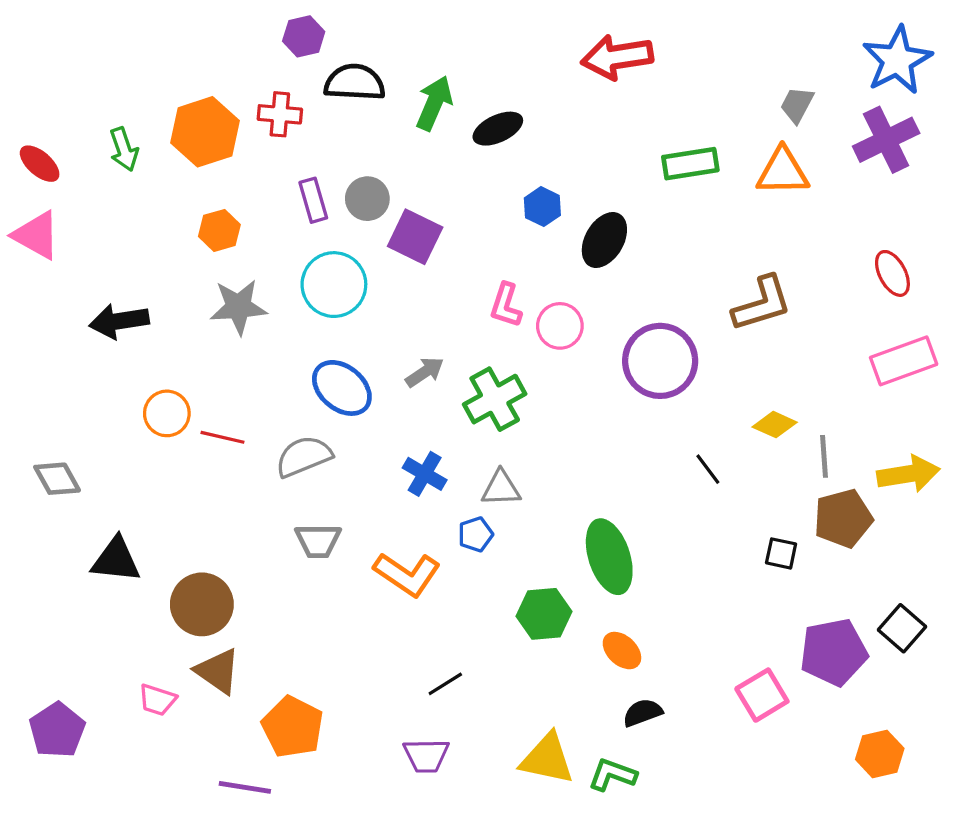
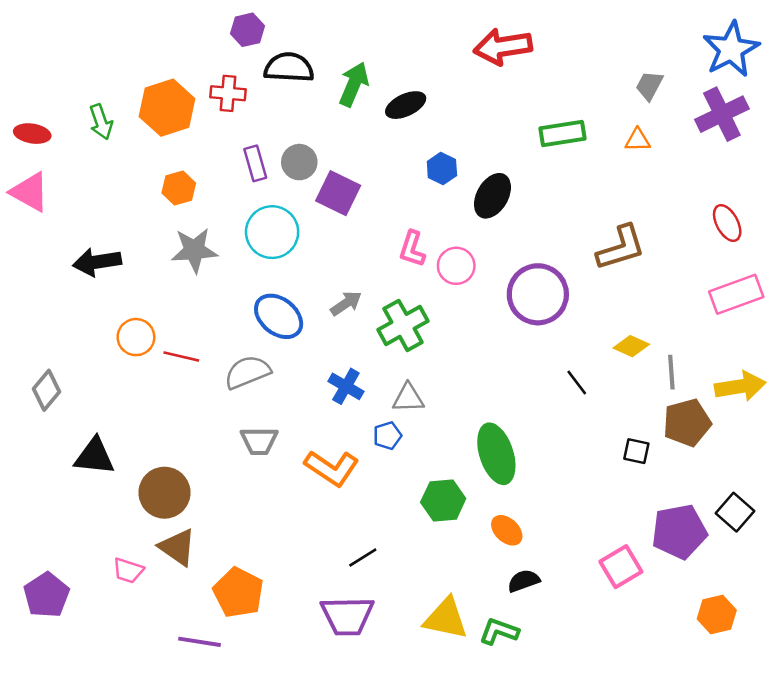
red ellipse: (40, 164) -> (32, 134), turned -32
orange triangle: (783, 172) -> (638, 140), size x0.6
gray diamond: (57, 479) -> (46, 390), turned 69
purple trapezoid: (426, 756) -> (347, 616), size x1.4

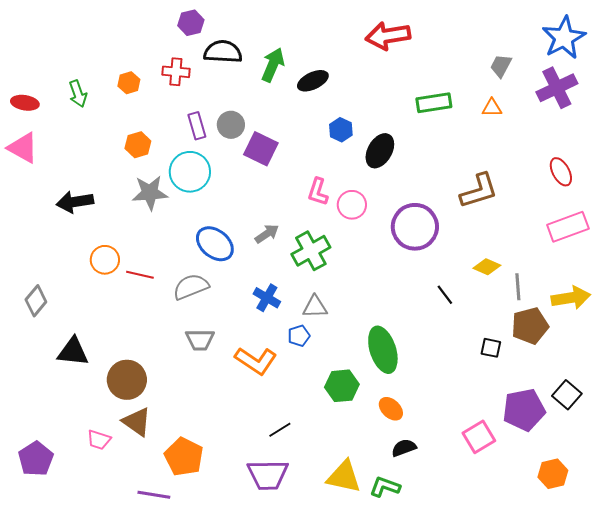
orange hexagon: (167, 108) -> (129, 83), size x0.5
cyan circle: (272, 232) -> (190, 172), moved

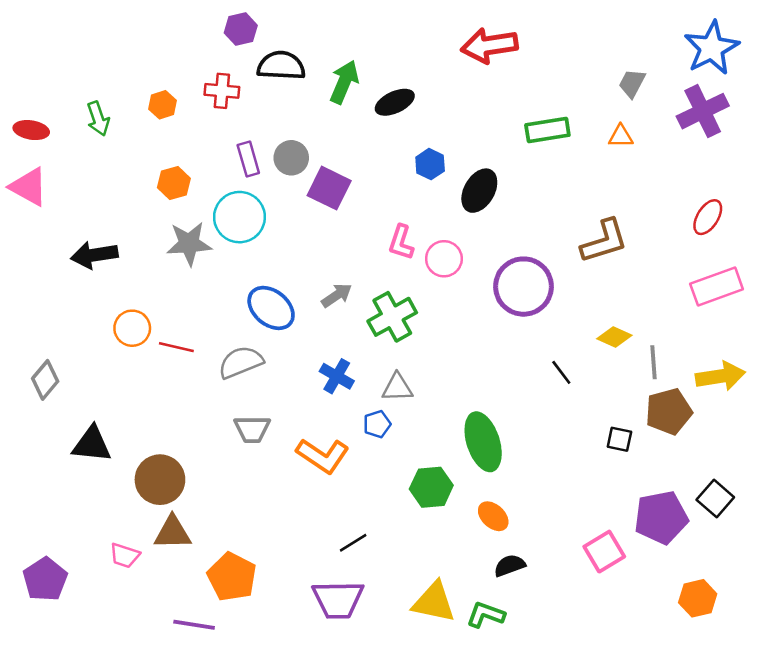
red ellipse: (561, 172) -> (708, 217), turned 60
brown triangle: (137, 422) -> (173, 533), turned -36

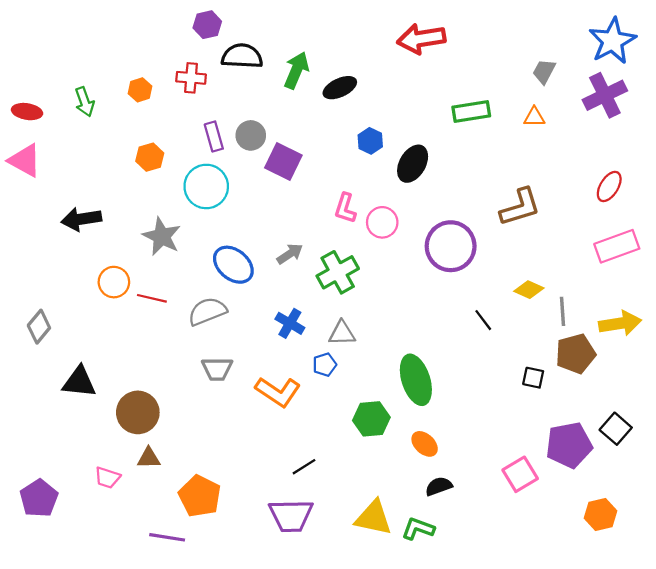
gray star: (189, 244) -> (162, 236), moved, turned 30
brown triangle: (173, 533) -> (149, 458), size x0.7

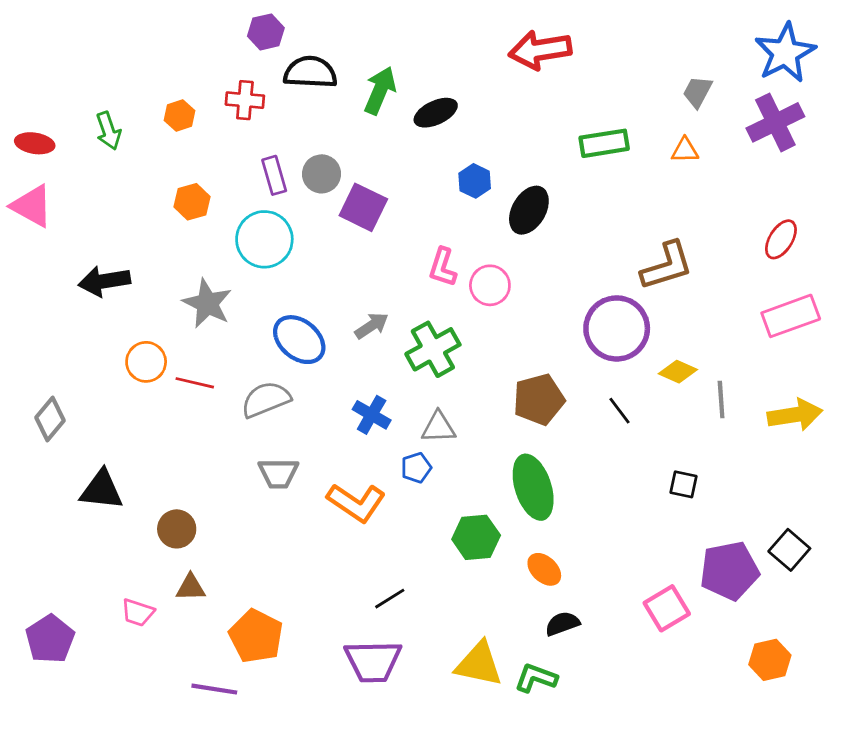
purple circle: (451, 246) -> (617, 328), moved
brown pentagon: (576, 354) -> (539, 399), moved
brown circle: (138, 412) -> (177, 529), size x0.7

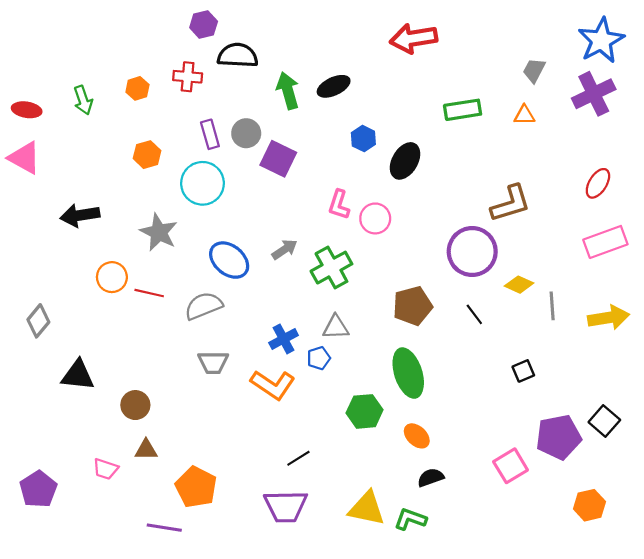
green arrow: (380, 90) -> (288, 91), moved, turned -39
blue cross: (372, 415) -> (284, 339), moved, turned 32
black square: (683, 484) -> (523, 371), turned -35

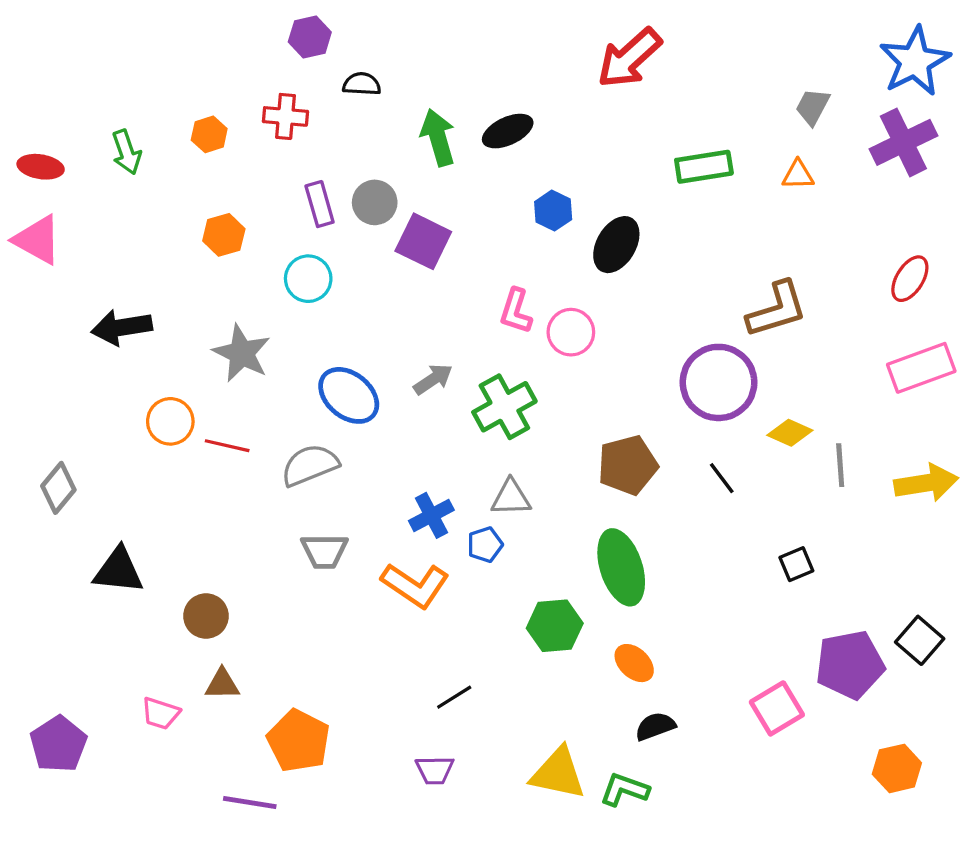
red arrow: (414, 38) -> (629, 58), turned -33
black semicircle: (238, 55) -> (362, 84), size x0.6
cyan circle: (203, 183) -> (308, 279), size x0.7
purple trapezoid: (286, 506) -> (435, 770), size x0.6

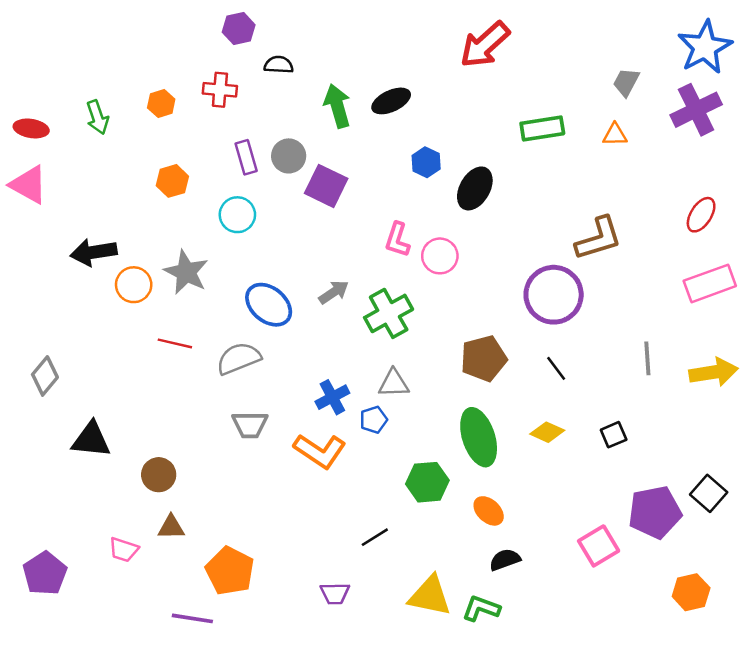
orange circle: (170, 421) -> (134, 285), moved
yellow diamond: (790, 433) -> (547, 432), moved
black line: (454, 697) -> (375, 537), moved

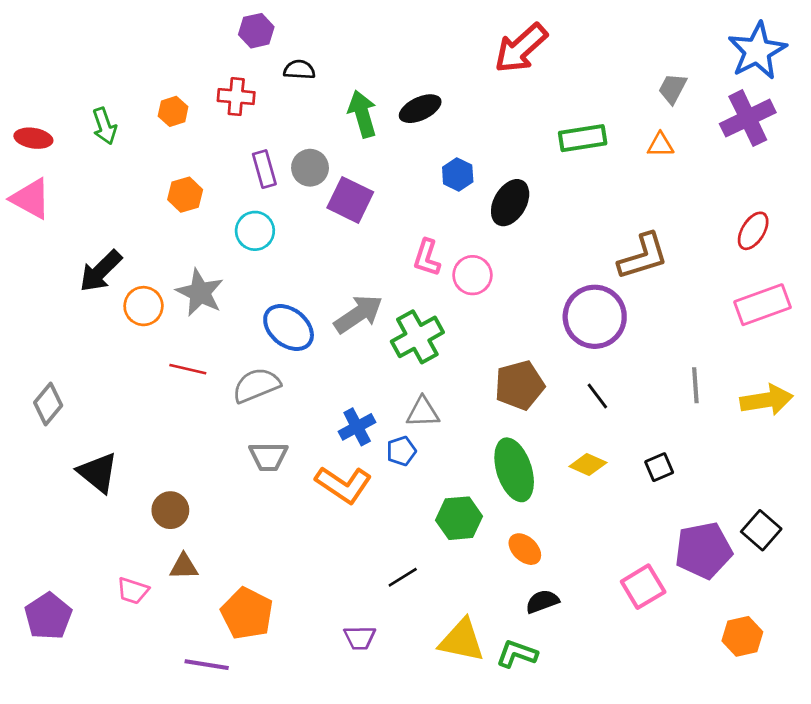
black arrow: (94, 252) -> (101, 271), turned -36
gray arrow: (334, 292) -> (358, 314), size x1.5
black triangle: (91, 440) -> (98, 473), turned 33

